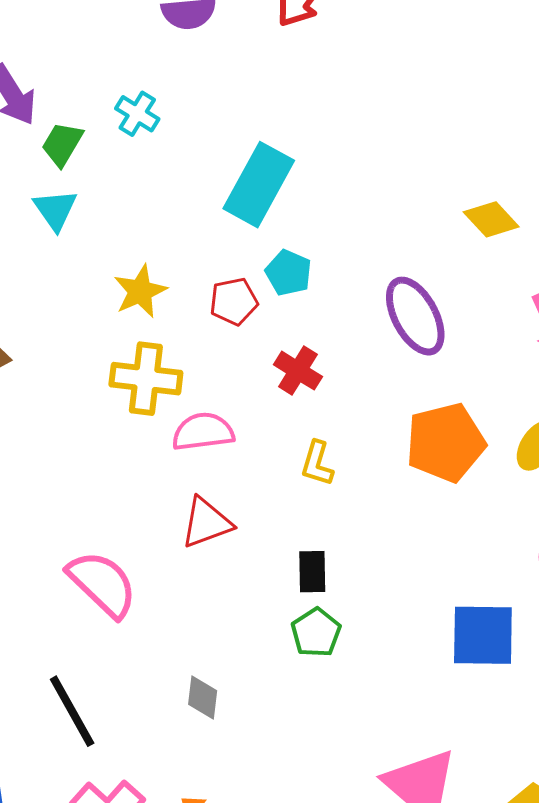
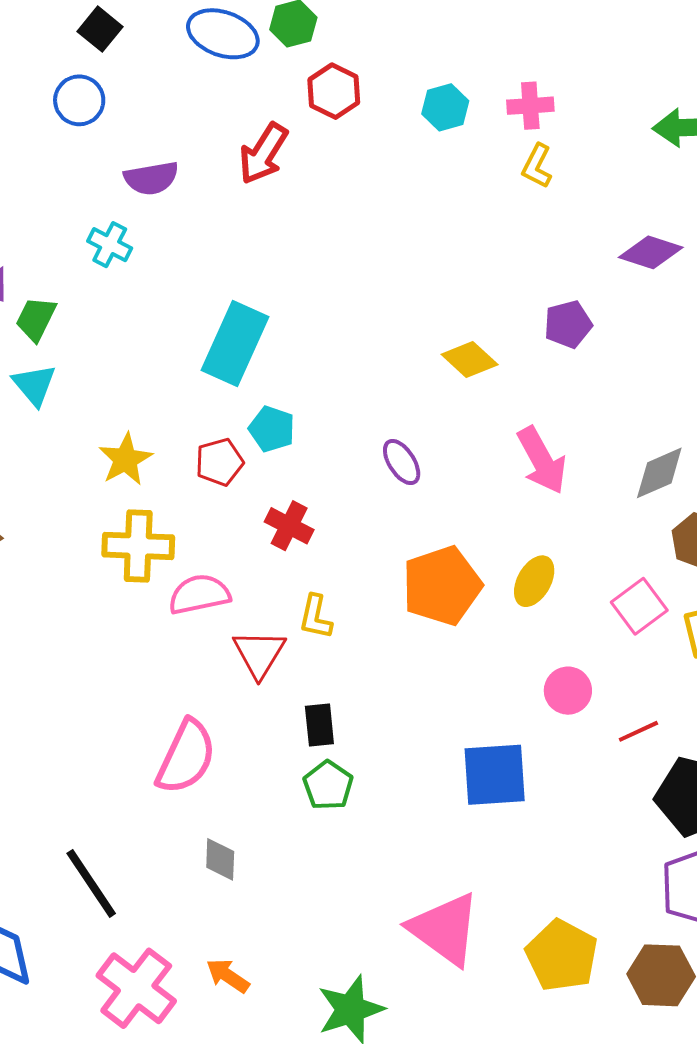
cyan cross: (137, 114) -> (110, 245), moved
purple ellipse: (415, 316) -> (402, 462), size x0.6
red triangle: (206, 523) -> (259, 654), moved, turned -34
pink semicircle: (102, 584) -> (186, 757), moved, turned 76

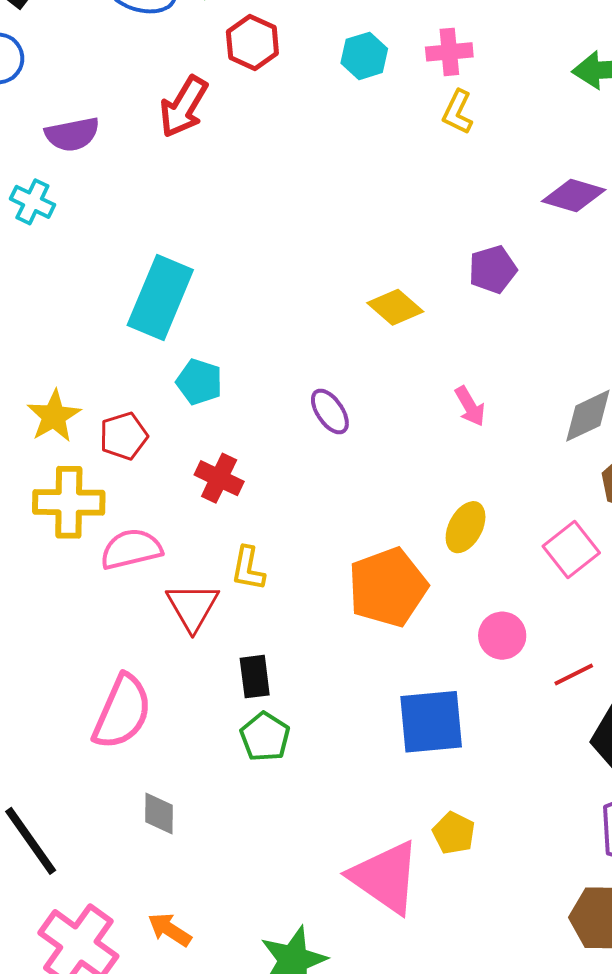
pink arrow: (542, 460) -> (470, 406), size x0.6
red pentagon: (219, 462) -> (124, 436), moved
orange pentagon: (442, 586) -> (388, 587), moved
yellow pentagon: (562, 956) -> (454, 833), moved, size x0.6

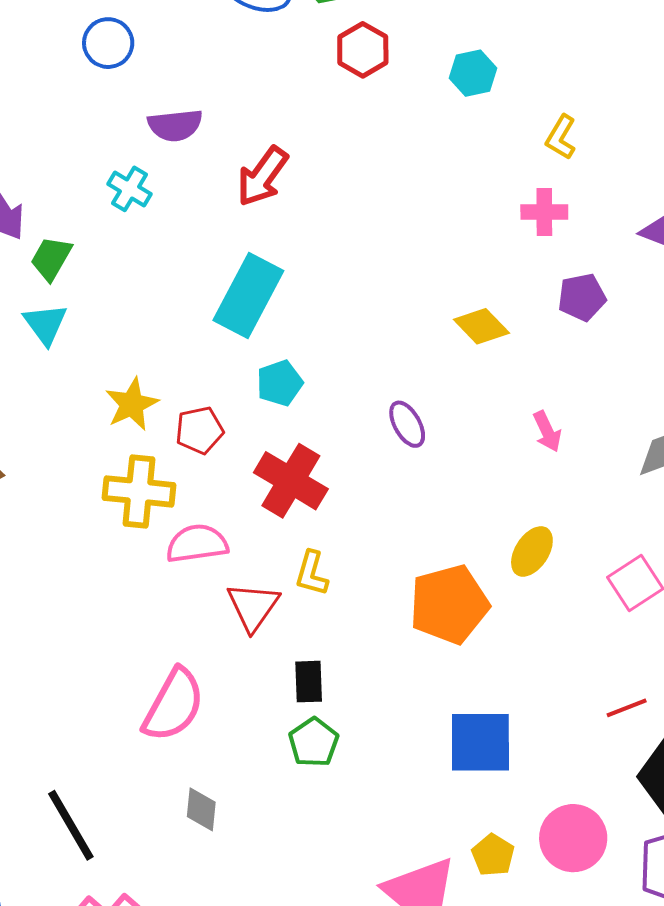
pink cross: (449, 52) -> (544, 212), moved
red arrow: (184, 107) -> (262, 176), moved
cyan pentagon: (199, 382) -> (280, 383), turned 30
red cross: (219, 478) -> (291, 481), size x1.5
pink circle: (502, 636) -> (573, 838), moved, size x1.4

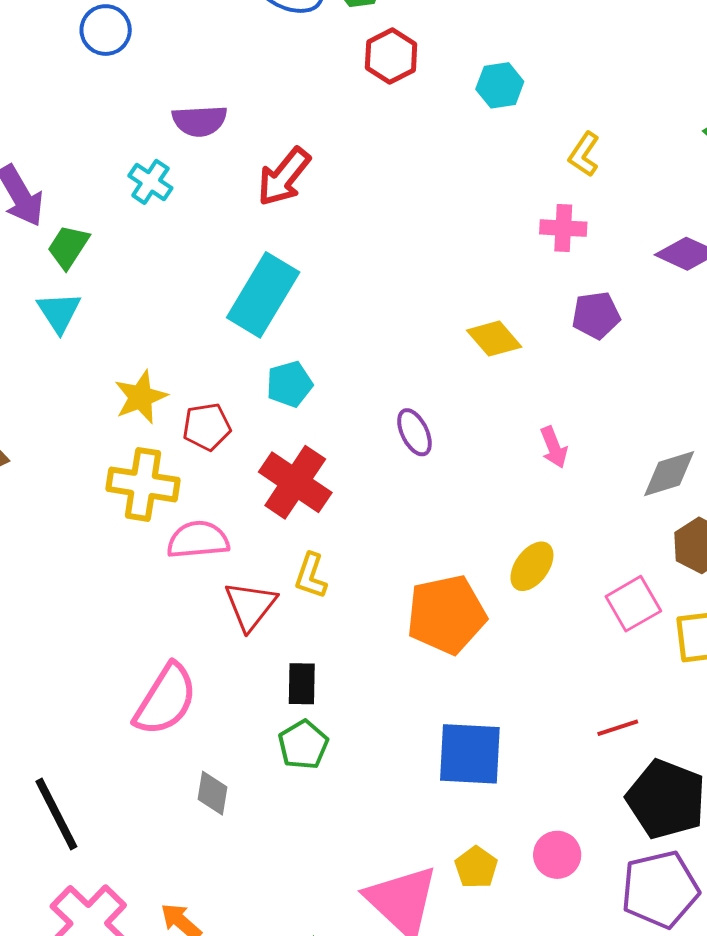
blue circle: (108, 43) -> (106, 30), moved
gray diamond: (201, 809) -> (213, 793), moved
pink circle: (573, 838) -> (557, 855), size x0.7

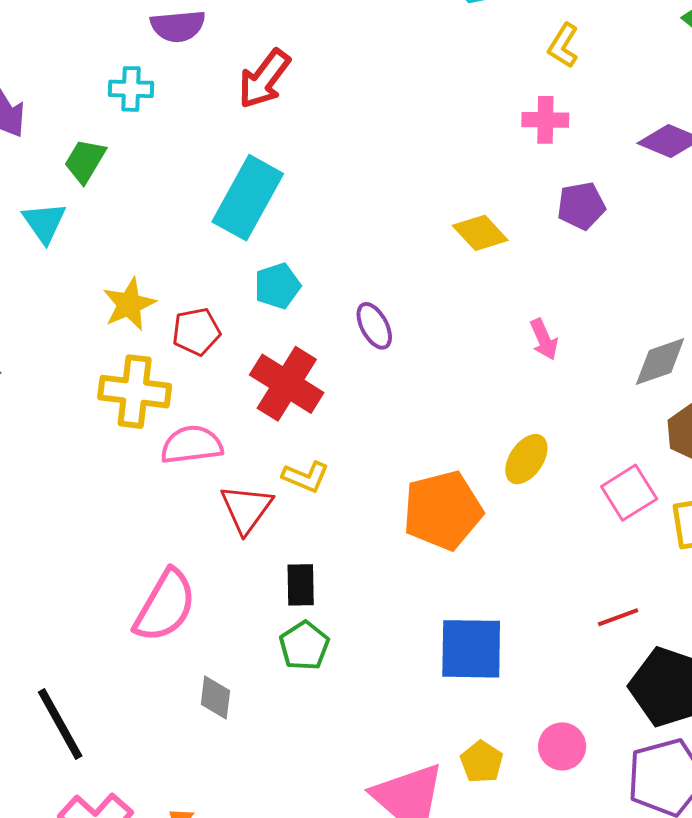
cyan cross: (150, 182) -> (131, 89), turned -30
green trapezoid: (68, 247) -> (85, 161), moved
purple ellipse: (414, 432) -> (374, 326), moved
yellow L-shape: (311, 576) -> (306, 477), turned -84

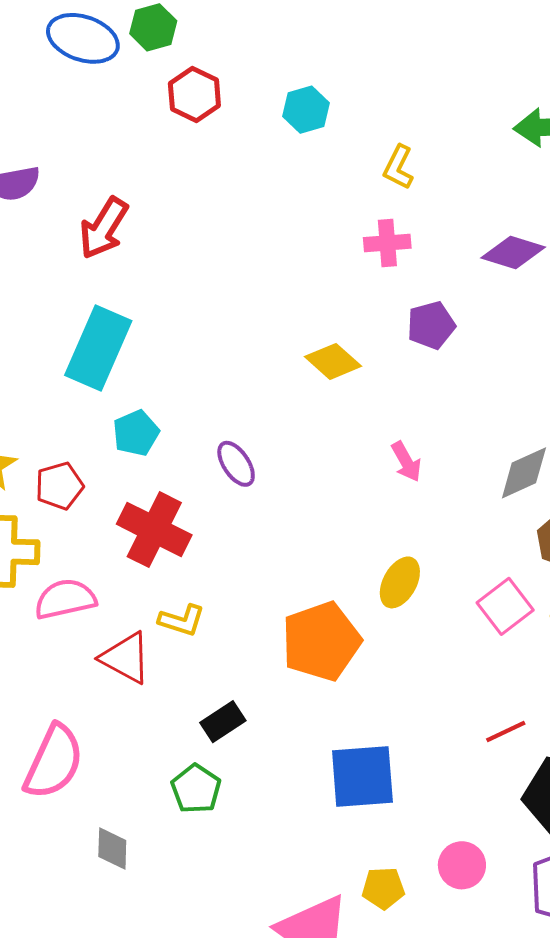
red triangle: (246, 509) -> (126, 658), turned -32
black rectangle: (301, 585) -> (223, 722), moved, turned 63
yellow pentagon: (482, 762) -> (383, 888), turned -30

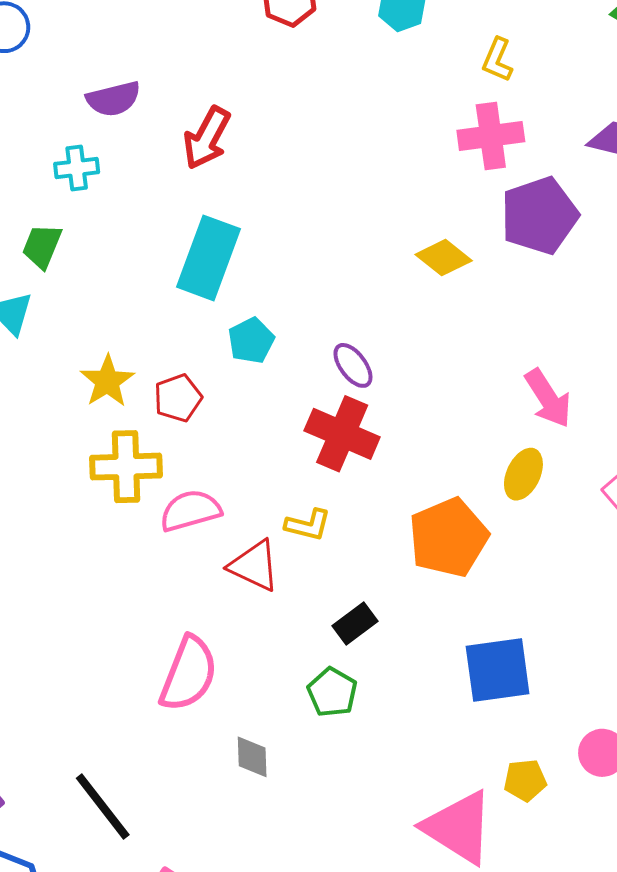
pink cross: (387, 243) -> (491, 136), size x1.4
purple pentagon: (431, 325) -> (539, 216), size x1.6
pink arrow: (406, 462) -> (548, 398), moved, size x1.5
red cross: (154, 530) -> (342, 434), moved

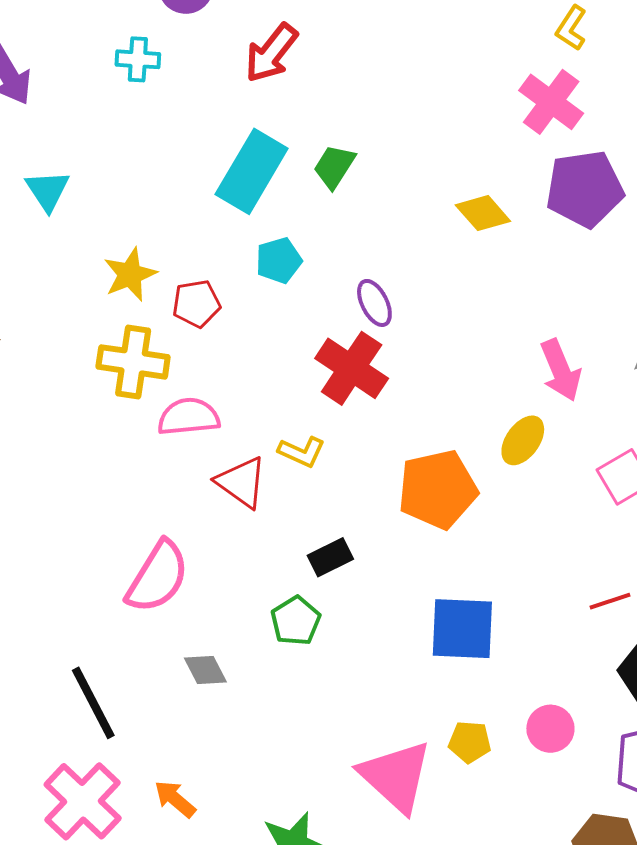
pink cross: (491, 136) -> (551, 102), turned 34
green trapezoid: (42, 246) -> (334, 167), moved
gray diamond: (252, 757) -> (205, 670), turned -36
black line: (103, 807) -> (93, 703), moved

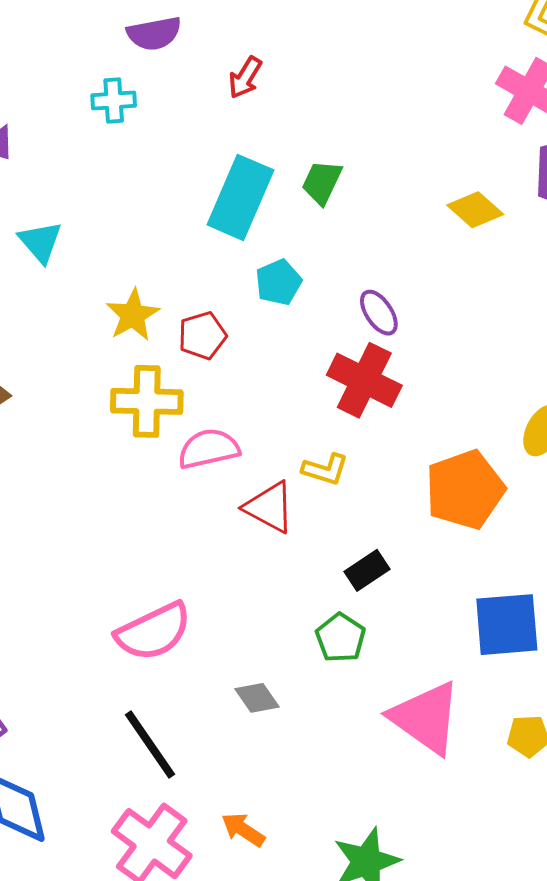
red arrow: (271, 53) -> (245, 77), size x0.7
pink semicircle: (158, 577) -> (154, 632), moved, turned 40
pink triangle: (396, 776) -> (426, 718), moved

